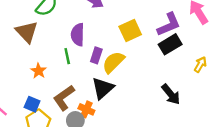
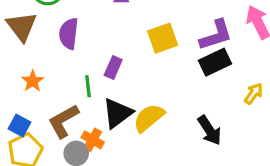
purple semicircle: (78, 35) -> (69, 34), moved
green line: (67, 56) -> (88, 86), moved
yellow semicircle: (113, 62) -> (149, 118), moved

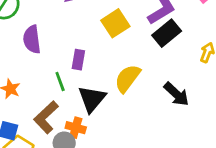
yellow semicircle: (149, 118) -> (127, 78), moved

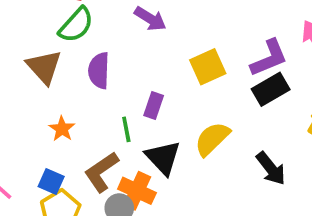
black triangle: (92, 99) -> (163, 158), turned -32
orange cross: (76, 128) -> (137, 191), size x1.4

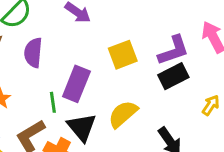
purple rectangle: (154, 105) -> (76, 84), size x1.6

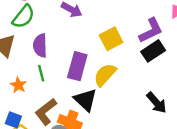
green line: (53, 102) -> (41, 73), moved
yellow semicircle: (123, 114) -> (105, 75), moved

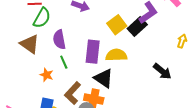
black rectangle: (153, 51) -> (137, 27), moved
yellow semicircle: (105, 75) -> (116, 55), turned 55

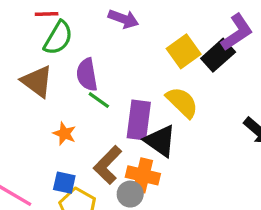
purple rectangle: (93, 52) -> (139, 120), moved
yellow semicircle: (116, 55) -> (182, 102), turned 45
green line: (64, 62) -> (99, 100), moved, turned -32

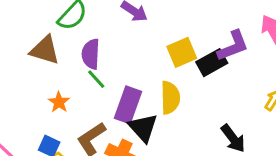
brown triangle: (37, 81) -> (45, 50), turned -32
yellow semicircle: (182, 102) -> (170, 98), turned 32

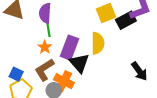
green line: (96, 79) -> (49, 30), turned 32
orange star: (59, 102) -> (45, 47), moved

